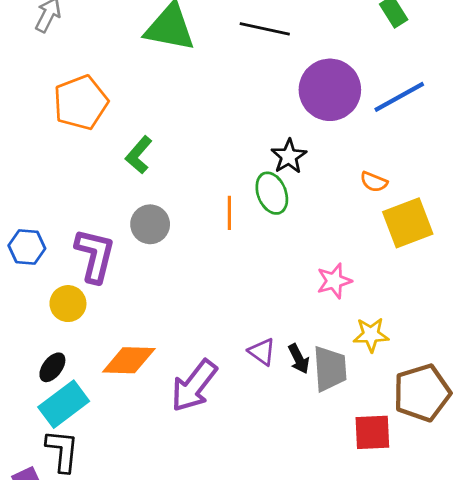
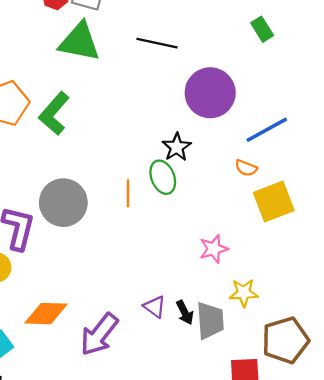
blue line: (399, 97) -> (267, 130), moved
green L-shape: (139, 155) -> (54, 114), moved, size x1.4
gray circle: (150, 224) -> (63, 203), size x1.5

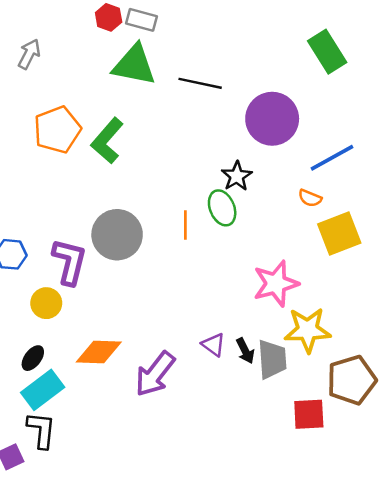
green rectangle: (262, 29) -> (327, 52), size x1.6
black line: (157, 43) -> (200, 83), moved
pink star: (214, 249) -> (276, 284), size x1.5
yellow star: (244, 293) -> (308, 330), size x1.5

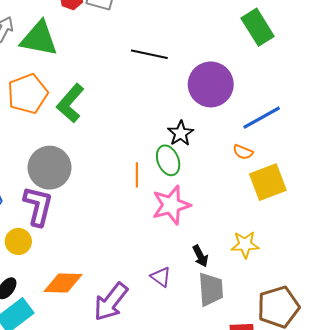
green triangle: (134, 65) -> (39, 39), moved
gray circle: (117, 235) -> (50, 168), moved
pink star: (276, 284) -> (171, 205), moved
yellow star: (308, 330) -> (245, 245), moved, size x0.7
black arrow: (245, 351) -> (200, 256), moved

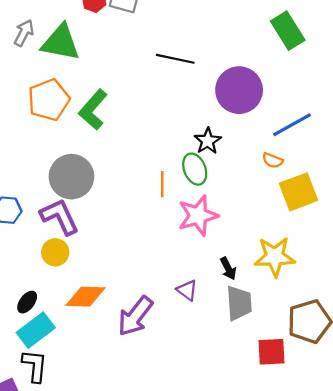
purple L-shape: (38, 206) -> (60, 217), turned -39
yellow circle: (18, 241) -> (55, 252), moved
yellow star: (245, 245) -> (275, 257), size x1.4

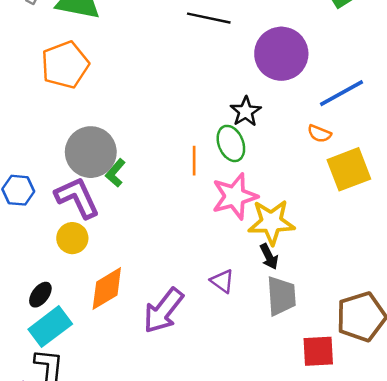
green L-shape: (93, 110) -> (115, 173), moved, size x0.6
yellow star: (275, 257) -> (271, 222), moved
orange diamond: (86, 297) -> (107, 288), turned -33

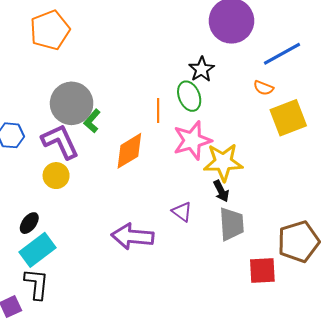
orange diamond: (107, 288) -> (129, 151), moved
purple arrow: (163, 311) -> (132, 236), turned 57

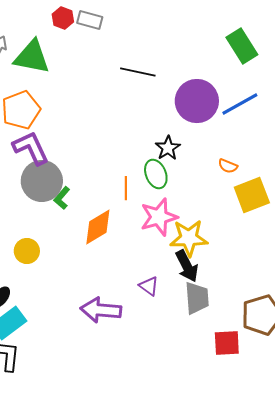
blue line: (282, 54) -> (240, 104), moved
purple L-shape: (60, 142) -> (31, 148), moved
black arrow: (221, 191) -> (187, 266), size x1.5

